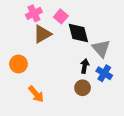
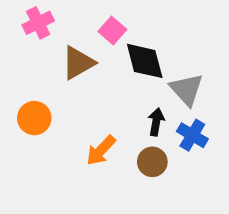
pink cross: (34, 13) -> (38, 23), moved
orange arrow: (36, 94) -> (101, 150), moved, turned 84

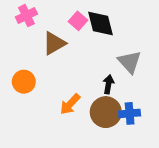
black diamond: (145, 61) -> (100, 23), moved
blue cross: (192, 135) -> (130, 113), moved, turned -36
brown circle: (152, 162) -> (106, 112), size x1.5

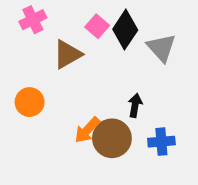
black diamond: (100, 23) -> (125, 30), turned 48
gray triangle: (130, 62) -> (161, 48), moved
brown circle: (106, 112) -> (112, 138), moved

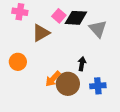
pink cross: (33, 20) -> (20, 12), turned 35
black diamond: (125, 30) -> (76, 18), turned 60

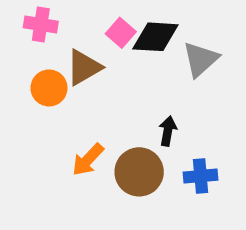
gray triangle: (98, 29) -> (201, 59), turned 30
orange circle: (18, 62) -> (49, 88), moved
orange arrow: (53, 79) -> (88, 160), moved

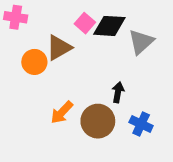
pink cross: (41, 24) -> (16, 17), moved
blue cross: (201, 176) -> (141, 124), turned 30

